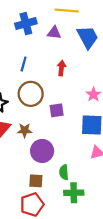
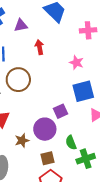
purple triangle: (54, 33) -> (21, 25), moved
purple square: (57, 110) -> (60, 111), moved
brown star: (25, 130) -> (22, 140), moved

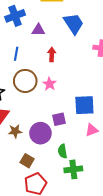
pink star: (76, 63) -> (49, 84), moved
brown star: (22, 140) -> (15, 131), moved
brown square: (48, 158) -> (27, 161), moved, turned 32

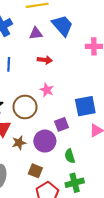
purple triangle: (38, 30) -> (36, 33), moved
red arrow: (52, 54) -> (45, 60), turned 104
brown circle: (25, 81) -> (25, 107), moved
green cross: (73, 169) -> (75, 183), moved

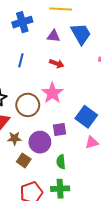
pink star: (47, 90) -> (52, 93), size x1.5
blue square: (85, 106) -> (86, 117), turned 35
brown square: (35, 171) -> (24, 160), moved

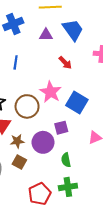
red arrow: (57, 64) -> (65, 63), moved, turned 32
blue square: (86, 117) -> (77, 102), moved
brown square: (24, 160) -> (19, 162), moved

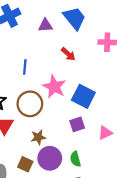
blue line: (16, 62) -> (25, 67), moved
purple square: (61, 128) -> (77, 124), moved
brown star: (17, 141) -> (38, 137), moved
purple circle: (43, 142) -> (50, 158), moved

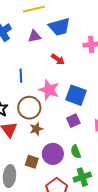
blue trapezoid: (74, 18) -> (59, 27), turned 120
brown star: (38, 137) -> (36, 129), moved

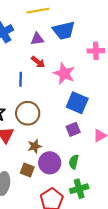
red arrow: (58, 59) -> (38, 62), moved
pink star: (49, 90) -> (64, 73), moved
brown star: (36, 129) -> (35, 146), moved
green semicircle: (76, 152) -> (74, 162), turned 32

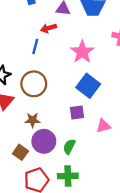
red arrow: (38, 62) -> (48, 28), moved, turned 112
brown square: (27, 170) -> (20, 152), moved

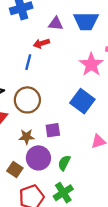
pink star: (82, 52) -> (91, 64), moved
purple square: (77, 112) -> (53, 130), moved
green cross: (68, 176) -> (63, 193), turned -30

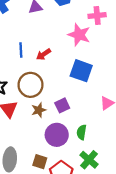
red arrow: (41, 43) -> (44, 54), moved
brown star: (27, 137) -> (39, 110), moved
brown square: (15, 169) -> (40, 162), moved

